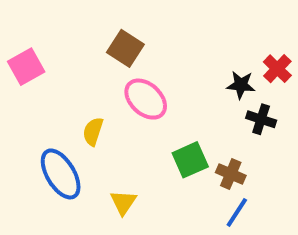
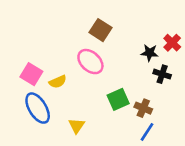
brown square: (125, 48) -> (100, 30), moved
pink square: (26, 67) -> (31, 74), moved, turned -30
yellow semicircle: (93, 131) -> (58, 82), turned -132

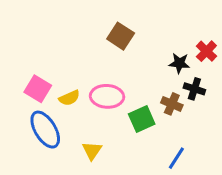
pink ellipse: (90, 62) -> (107, 96), moved, turned -40
brown cross: (143, 108) -> (172, 104), moved

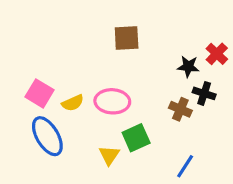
brown square: (121, 36) -> (127, 38), turned -36
green square: (142, 119) -> (136, 138), moved
yellow triangle: (92, 151) -> (109, 155), moved

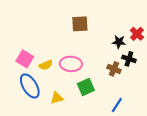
yellow triangle: (109, 155) -> (57, 98), moved, turned 40

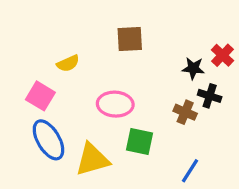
yellow semicircle: (46, 65) -> (68, 63), moved
green square: (86, 87) -> (140, 141), turned 36
yellow triangle: (57, 98) -> (92, 159), size x1.6

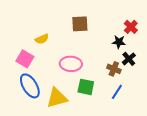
red cross: (223, 55) -> (131, 27), moved
black cross: (210, 96) -> (129, 59), turned 32
blue line: (190, 171) -> (117, 92), moved

